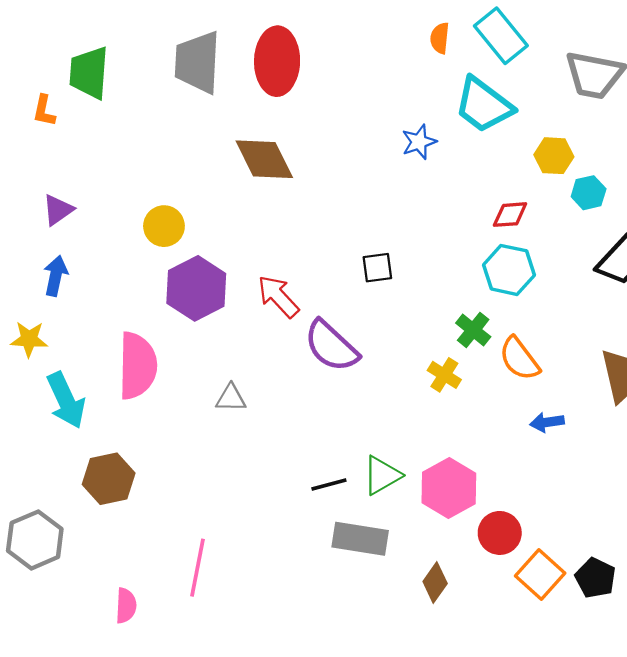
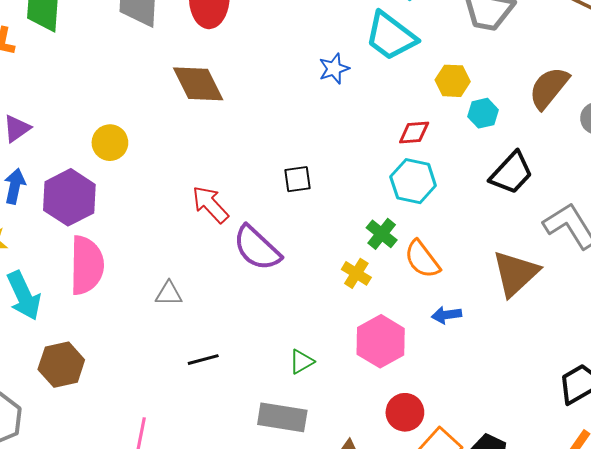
purple hexagon: (196, 288) -> (69, 197), moved
green triangle: (382, 475) -> (302, 362), size x0.7
black line: (329, 485) -> (203, 360), moved
pink hexagon: (449, 488) -> (381, 341), moved

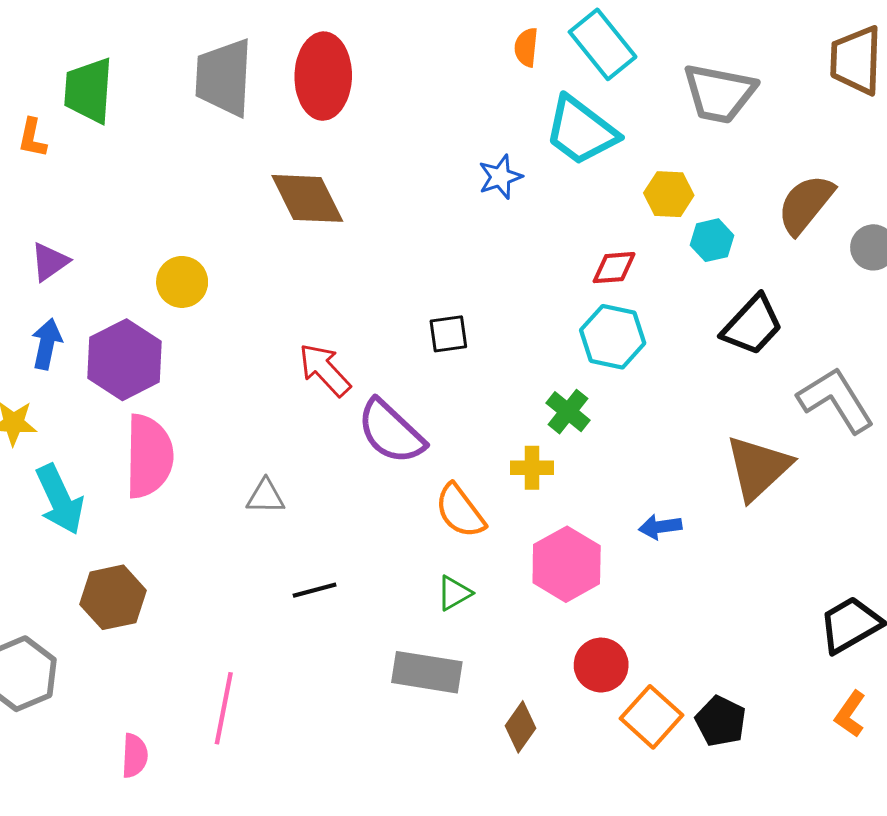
orange semicircle: (422, 259) -> (460, 511), moved
yellow cross: (356, 273) -> (532, 468), turned -32

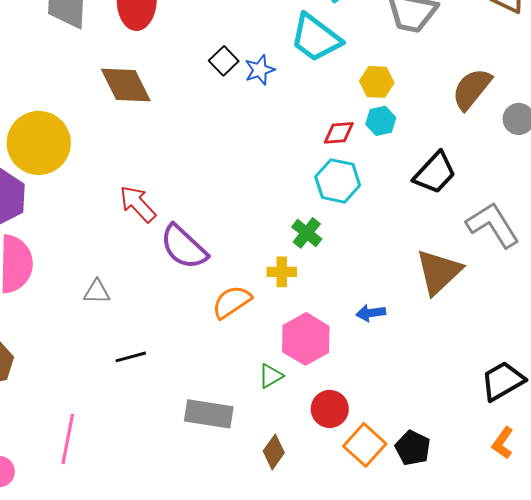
cyan hexagon: (712, 240) -> (381, 121), moved
yellow circle: (182, 282) -> (39, 143), size x1.8
black square: (448, 334) -> (224, 61), moved, turned -36
orange semicircle: (460, 511) -> (232, 302), turned 93
green triangle: (454, 593) -> (271, 376), moved

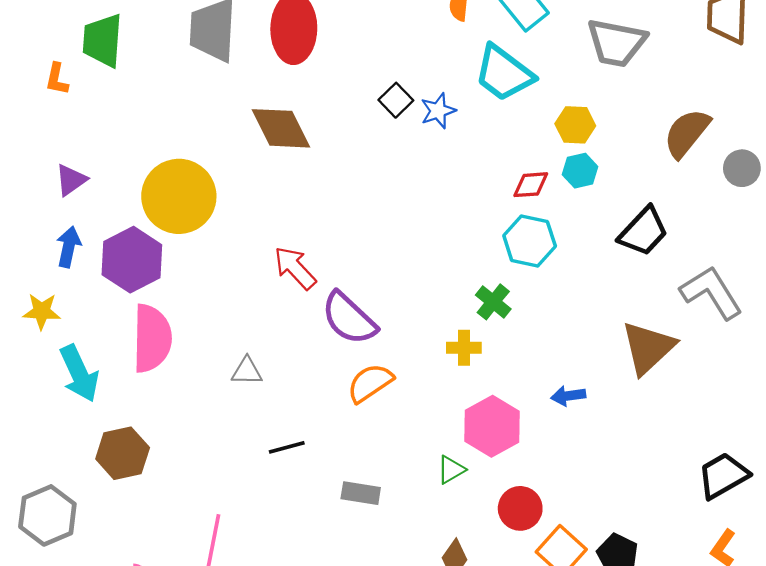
orange semicircle: (232, 302) -> (370, 383), moved
gray rectangle: (209, 414) -> (361, 493), moved, size x0.7

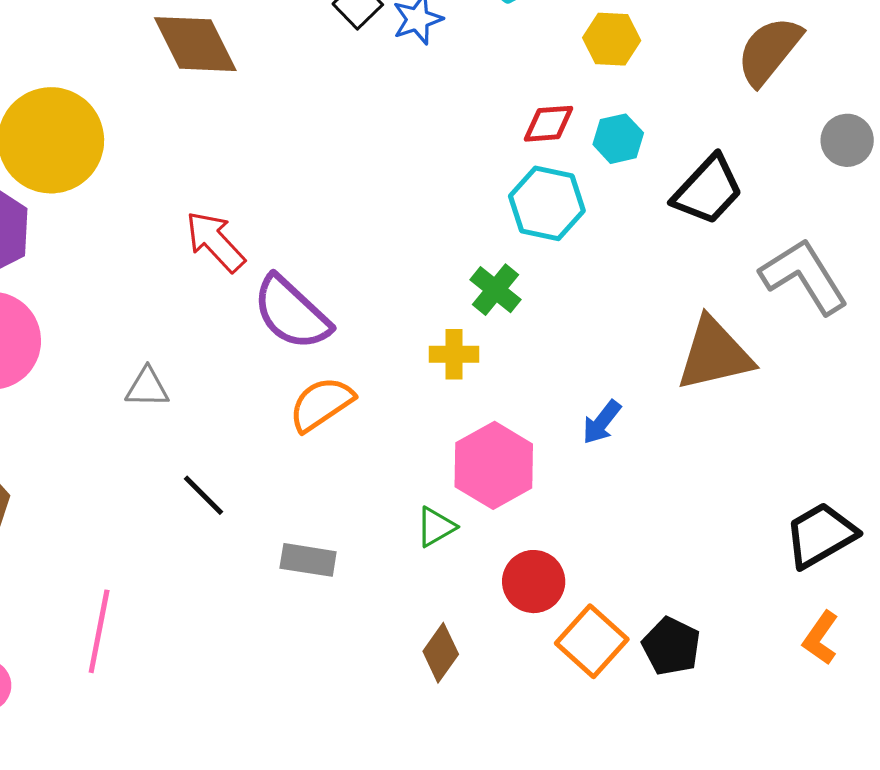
gray circle: (742, 168) -> (847, 140), moved
cyan hexagon: (580, 171) -> (618, 139), moved
brown triangle: (648, 348) -> (714, 354), turned 30
blue arrow: (568, 396) -> (602, 422), turned -44
black line: (287, 447) -> (204, 495), turned 60

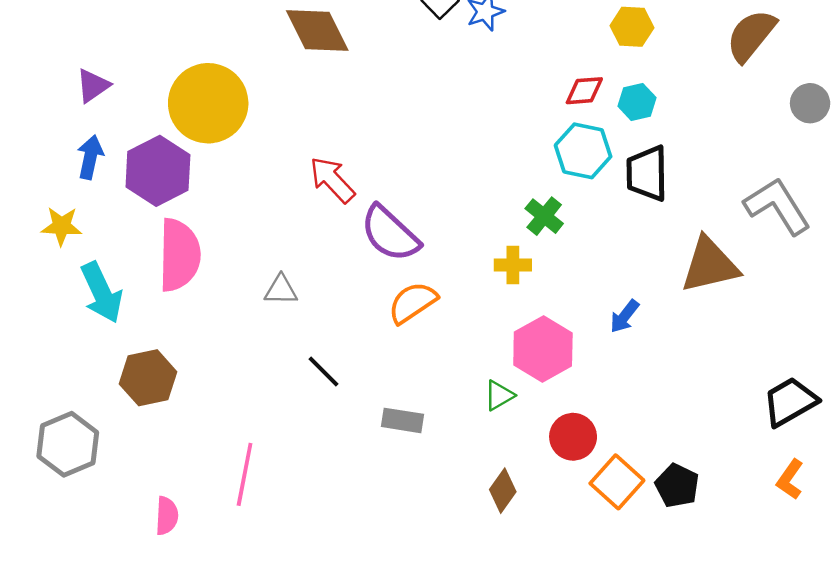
black trapezoid: (708, 190) -> (647, 173), moved, turned 136

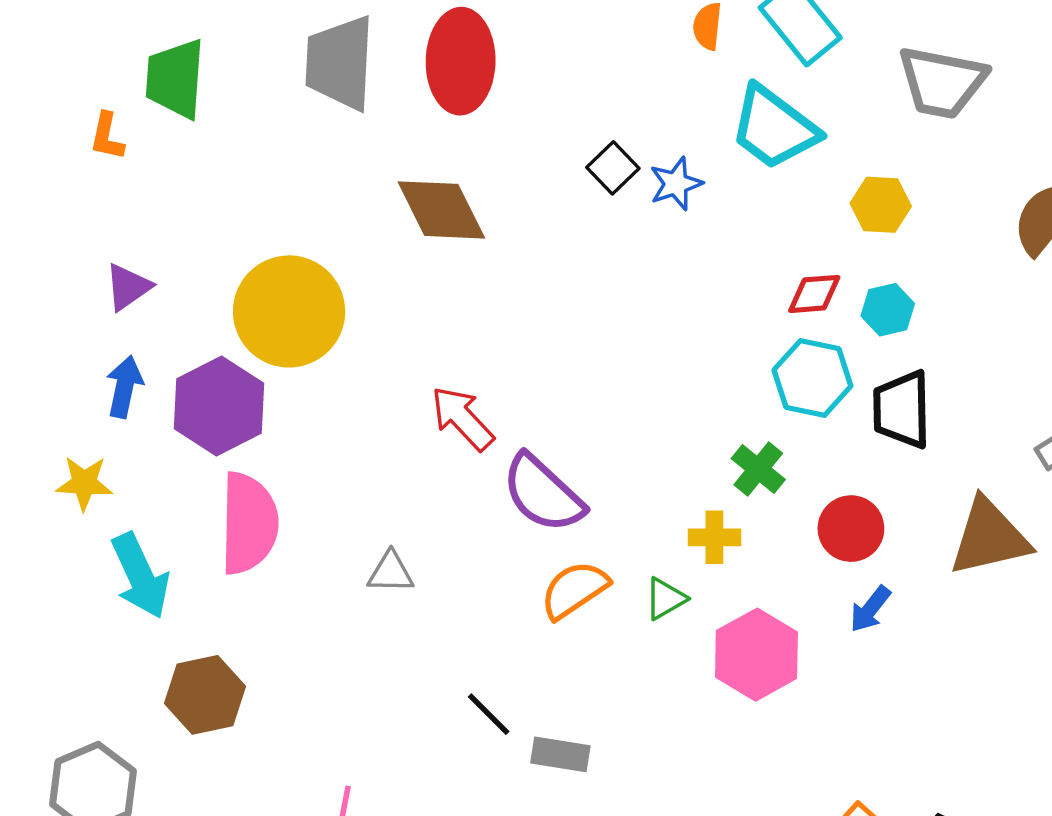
black line: (324, 372) -> (489, 714), moved
green triangle: (499, 395) -> (665, 599), moved
red circle: (573, 437) -> (851, 529), moved

